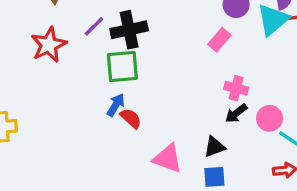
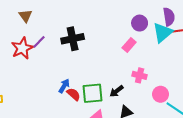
purple line: (94, 26) -> (39, 42), moved
green square: (122, 67) -> (92, 93), moved
black arrow: (236, 113) -> (117, 91), moved

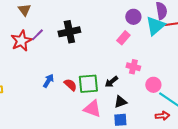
blue arrow: (64, 86) -> (48, 81), moved

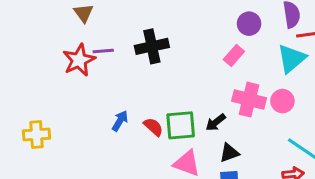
cyan triangle: (155, 26) -> (292, 59), moved
purple line: (37, 35) -> (103, 51), turned 40
pink cross: (133, 67) -> (249, 100), size x1.5
pink circle: (153, 85) -> (282, 101), moved

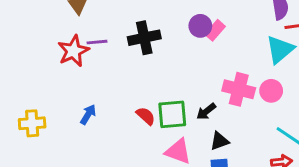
purple circle: (249, 24) -> (200, 26), moved
pink rectangle: (234, 56) -> (215, 30), moved
blue arrow: (120, 121) -> (88, 114), moved

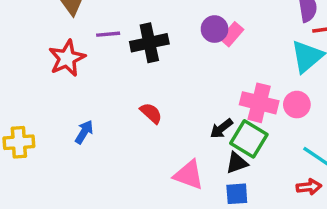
purple line: (97, 42) -> (108, 34), moved
green square: (172, 114) -> (249, 139), moved, turned 36
red semicircle: (146, 116) -> (151, 113), moved

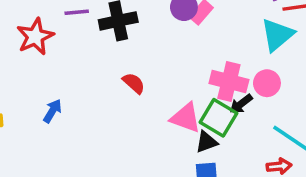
red semicircle: (151, 113) -> (134, 83), moved
black arrow: (221, 129) -> (241, 104), moved
pink triangle: (189, 175) -> (186, 118), moved

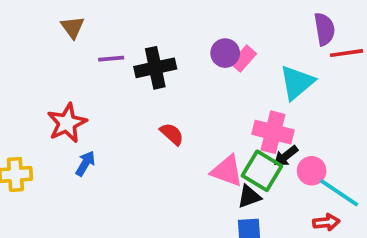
cyan triangle: (277, 35) -> (297, 82), moved
red star: (35, 36) -> (67, 123), moved
pink circle: (267, 83) -> (312, 171), moved

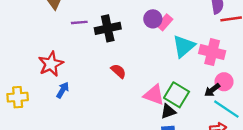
cyan triangle: (297, 82) -> (184, 46), moved
pink cross: (273, 132) -> (212, 52), moved
black arrow: (286, 156) -> (212, 90), moved
pink circle: (312, 171) -> (224, 82), moved

